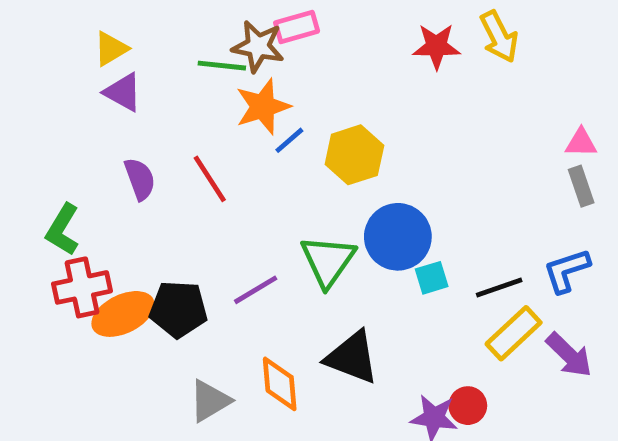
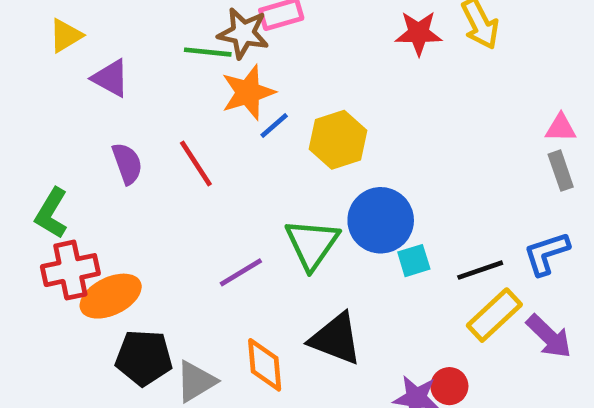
yellow triangle: (111, 49) -> (66, 36), moved
black pentagon: (178, 309) -> (144, 358), moved

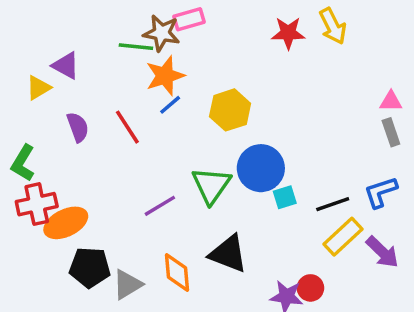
yellow triangle: (66, 36) -> (38, 88), moved
blue line: (274, 126) -> (170, 105), moved

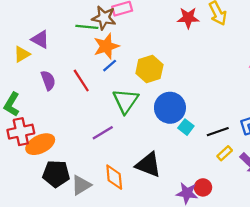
green triangle: (211, 185) -> (126, 101), moved
cyan square: (285, 197) -> (186, 127), turned -35
yellow rectangle: (343, 237) -> (225, 153), size x0.6

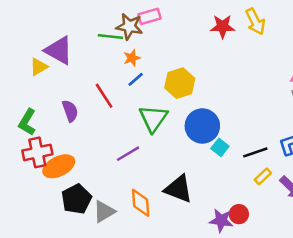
purple triangle: (40, 39) -> (59, 50), size x1.4
orange star: (106, 46) -> (132, 58), size x0.6
purple semicircle: (48, 80) -> (70, 111), moved
black pentagon: (56, 174) -> (76, 199), turned -30

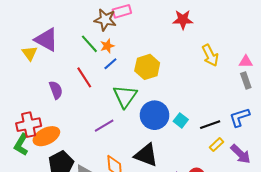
yellow arrow: (255, 21) -> (210, 55), moved
green line: (110, 37) -> (89, 44), moved, turned 42
yellow triangle: (39, 67) -> (30, 53), turned -35
green L-shape: (27, 122) -> (21, 145), moved
blue circle: (202, 126) -> (155, 115), moved

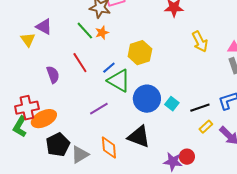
purple triangle: (46, 40) -> (44, 27), size x0.7
blue line: (110, 64) -> (109, 68), moved
green triangle: (125, 96) -> (119, 81), turned -35

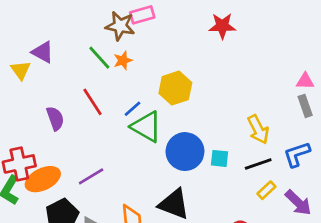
yellow arrow: (200, 42) -> (258, 129), moved
cyan square: (172, 104) -> (220, 158), turned -32
purple line: (99, 109) -> (91, 176), moved

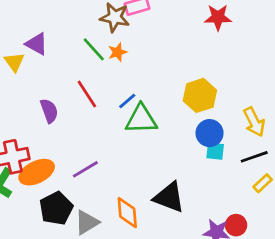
yellow hexagon: (175, 88) -> (200, 95), moved
green triangle: (146, 127) -> (141, 119), turned -32
blue circle: (185, 152) -> (210, 133), moved, size x0.7

